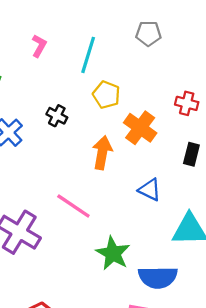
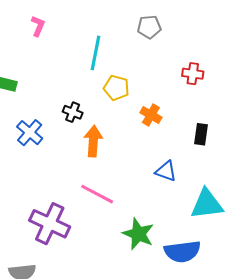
pink L-shape: (39, 46) -> (38, 26), moved
red cross: (187, 103) -> (193, 74), moved
orange cross: (140, 128) -> (151, 115), size x0.7
orange arrow: (102, 153) -> (93, 141), moved

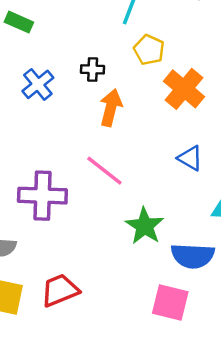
black cross: (73, 112) -> (93, 69), turned -30
orange cross: (151, 115) -> (184, 89), size x1.6
purple cross: (50, 224) -> (42, 196), turned -33

